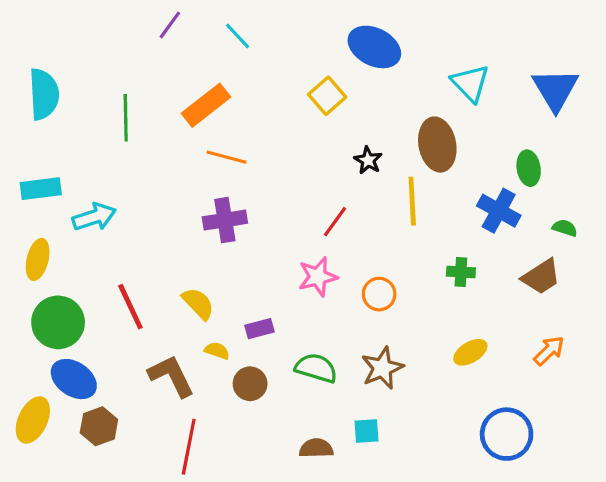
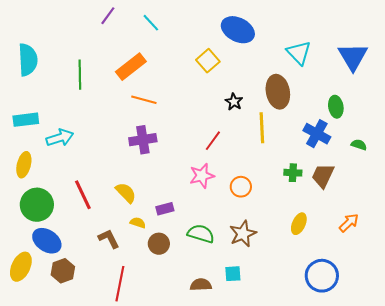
brown trapezoid: (541, 277) -> (323, 176), moved, turned 148
yellow ellipse: (470, 352) -> (299, 224), turned -35
brown L-shape: (171, 376) -> (109, 239), size x0.7

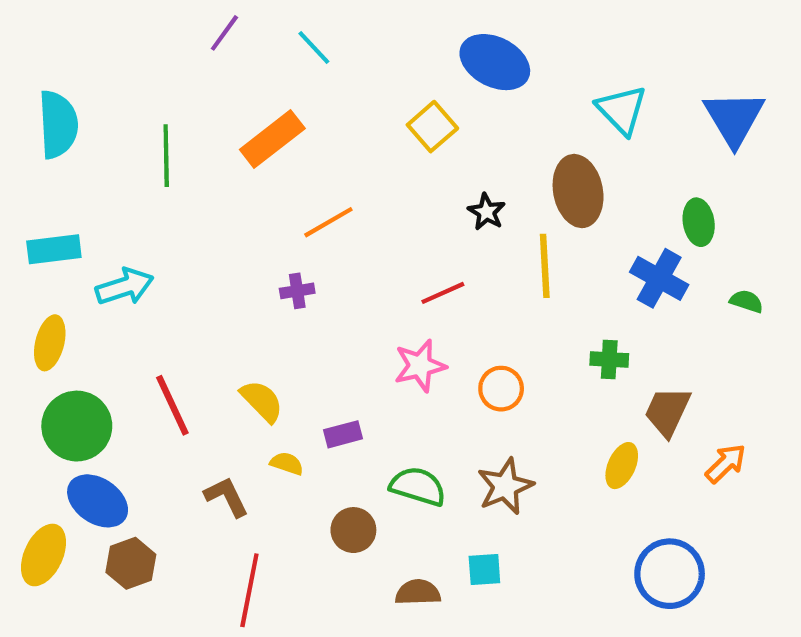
orange line: (144, 100) -> (328, 222), moved, turned -45
purple cross: (143, 140) -> (297, 291), size x0.6
red line: (213, 141) -> (443, 293), turned 30
brown trapezoid: (323, 176) -> (667, 411), moved
brown circle: (159, 244) -> (353, 530), moved

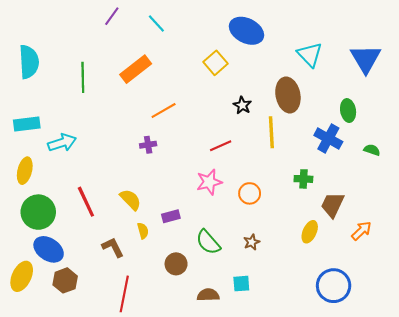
yellow semicircle: (287, 463) -> (143, 231), turned 56
green semicircle: (418, 486) -> (208, 242), turned -148
brown star: (505, 486) -> (252, 242), size x0.6

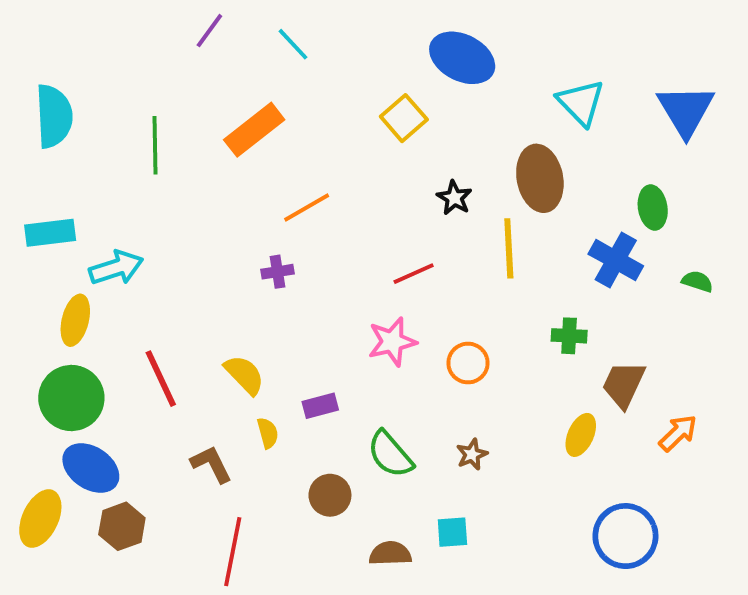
yellow ellipse: (25, 171) -> (75, 320), moved

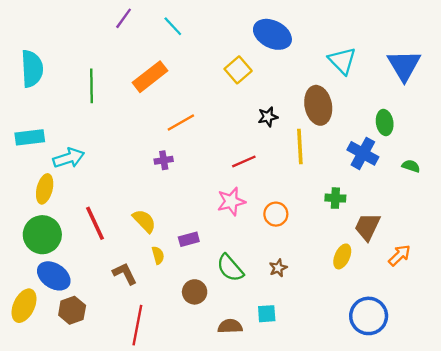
black star: (454, 198) -> (268, 117), turned 30

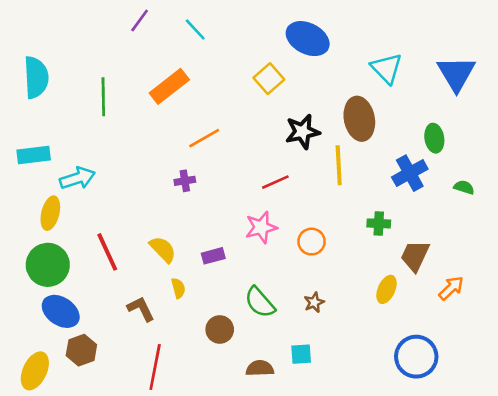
black star: (268, 117) -> (302, 132), size x1.5
blue cross: (363, 153) -> (410, 173), turned 32
purple rectangle: (189, 239) -> (213, 256), moved
yellow ellipse: (24, 306) -> (35, 371), moved

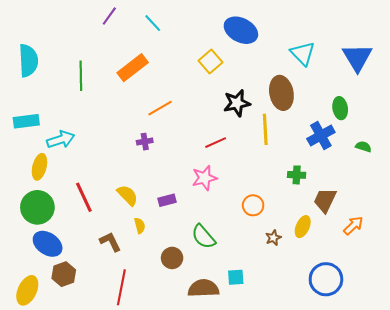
orange circle: (312, 242) -> (253, 205), moved
brown star: (314, 302) -> (273, 238), moved
brown semicircle: (260, 368) -> (203, 288), size x1.4

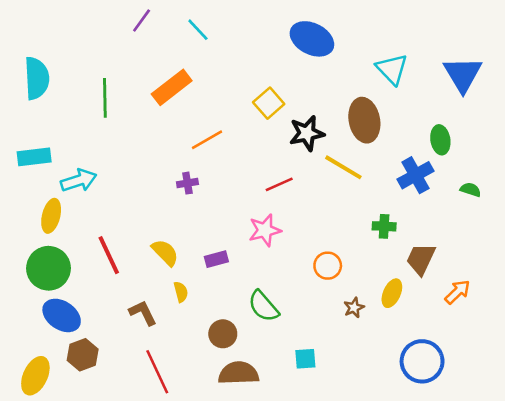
yellow square: (211, 62) -> (269, 103), moved
yellow line: (265, 129) -> (343, 167), turned -56
red line: (121, 287) -> (157, 372), turned -36
brown semicircle: (203, 288) -> (239, 373), moved

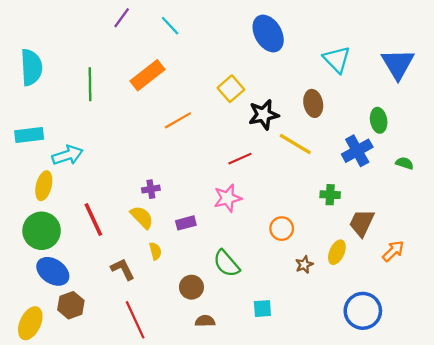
blue ellipse: (312, 39) -> (268, 34), turned 33
brown ellipse: (364, 120) -> (313, 103), size x0.7
purple cross: (187, 183) -> (151, 189), moved
brown semicircle: (239, 373) -> (205, 321), size x0.6

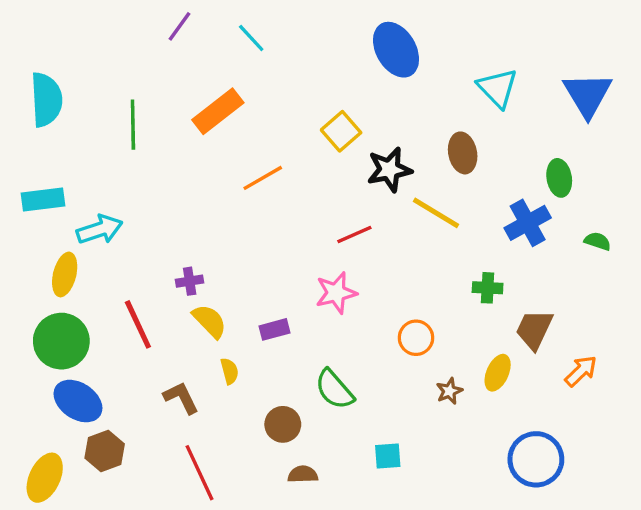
purple cross: (151, 189) -> (190, 281), moved

